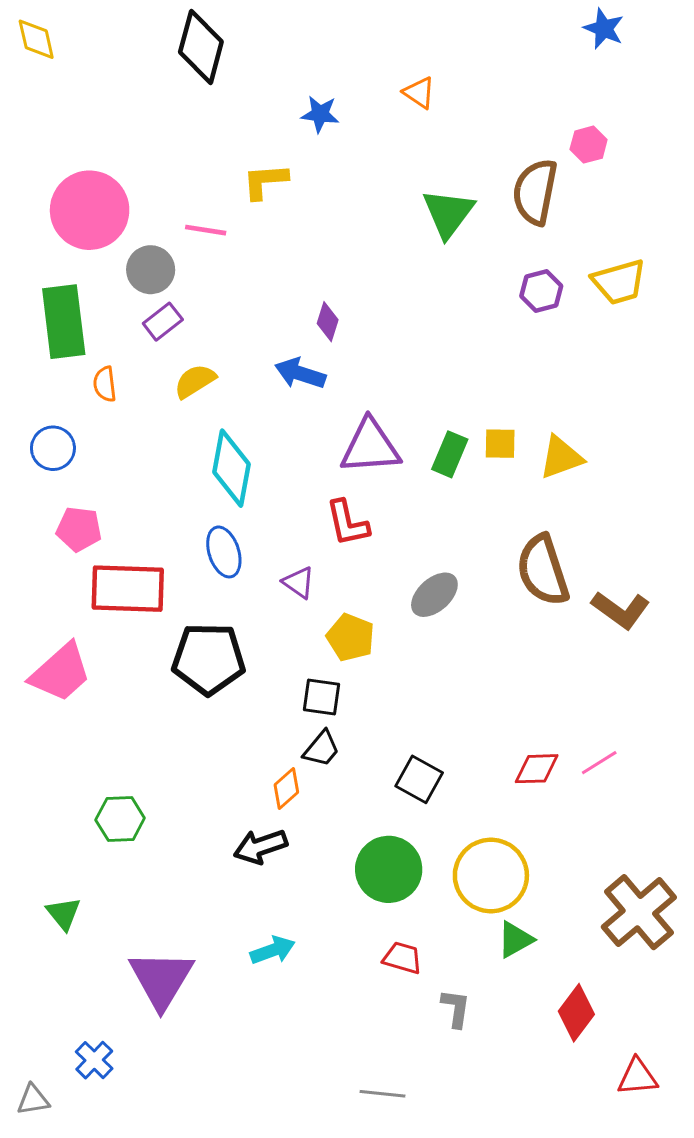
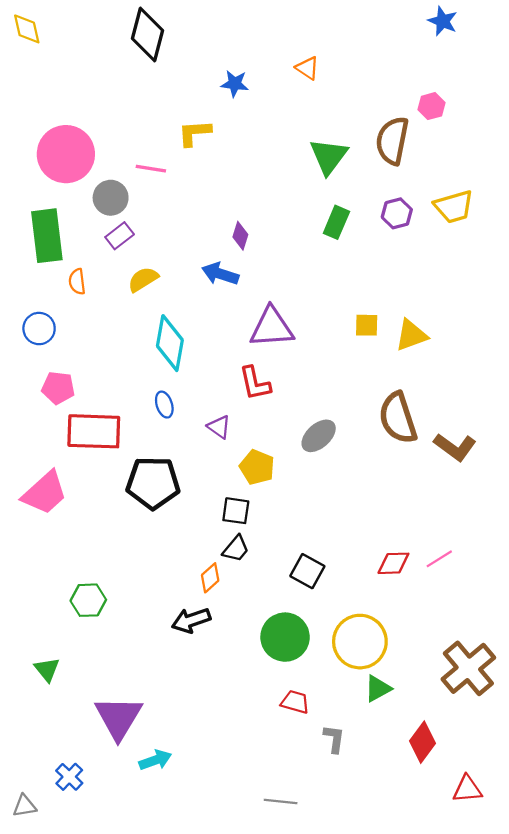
green rectangle: (450, 454) -> (336, 222), moved
blue ellipse: (224, 552) -> (164, 405), size x0.7
cyan arrow: (273, 950) -> (155, 760), moved

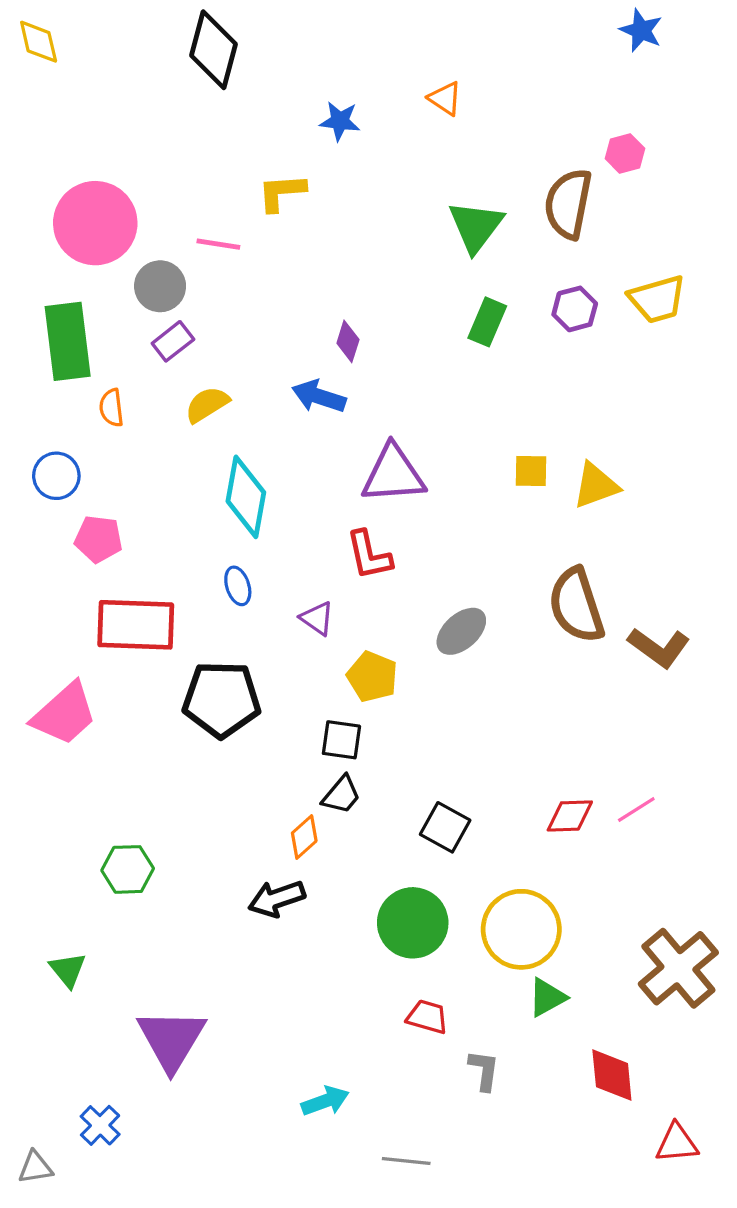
pink pentagon: (58, 388) -> (98, 539), moved
red diamond: (423, 742) -> (612, 1075), turned -42
cyan arrow: (155, 760) -> (325, 1101), moved

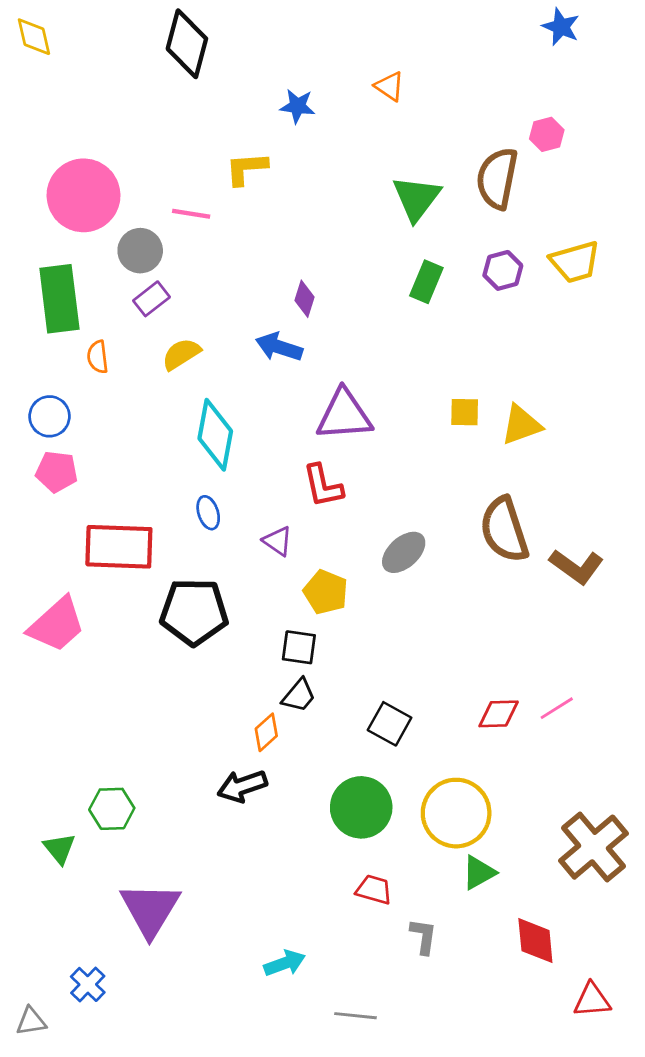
pink pentagon: (98, 539) -> (57, 472), moved
green hexagon: (128, 869) -> (112, 809), moved

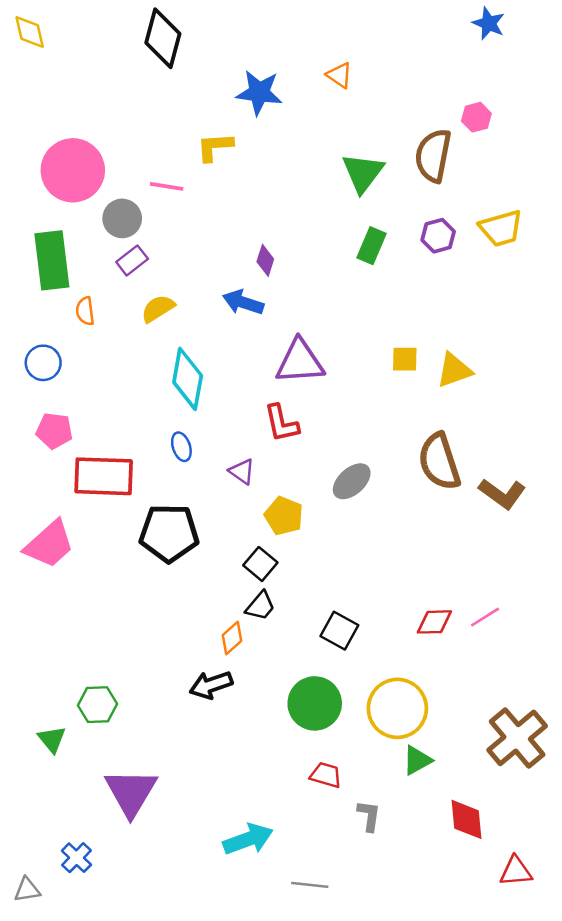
blue star: (297, 106) -> (259, 93), size x1.5
pink pentagon: (57, 472) -> (54, 431), moved
black square: (299, 647) -> (260, 564), turned 32
cyan arrow: (285, 963) -> (248, 839), size x1.4

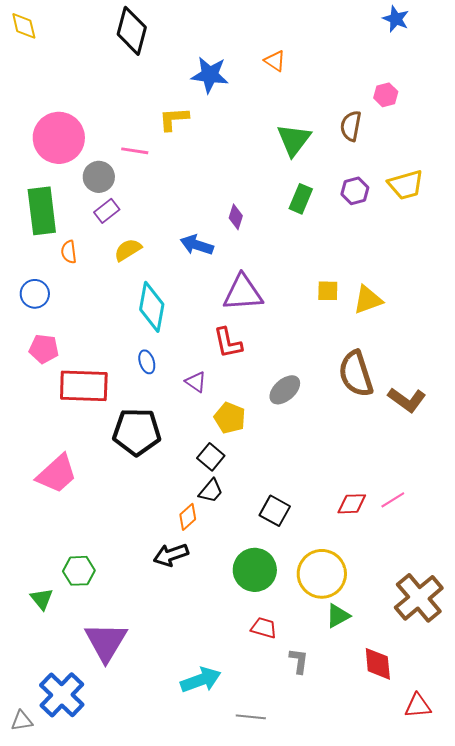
brown semicircle: (433, 155) -> (351, 126), size x0.7
purple diamond: (265, 260) -> (236, 217), moved
pink trapezoid: (49, 544) -> (57, 474), moved
blue cross: (77, 858) -> (62, 695), size x1.8

